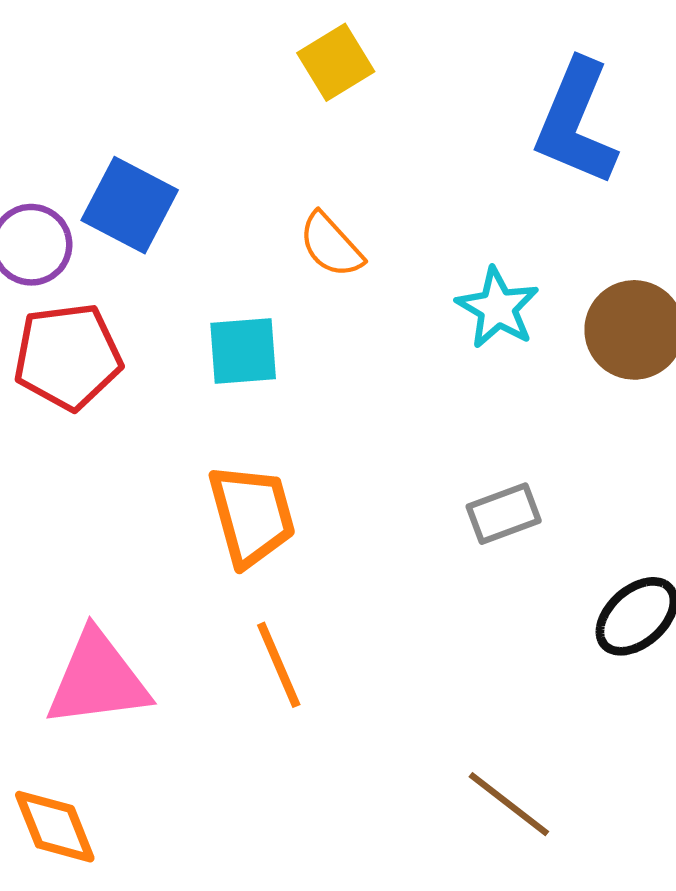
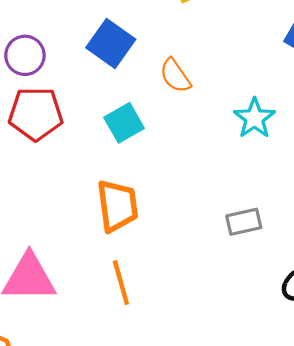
blue square: (130, 205) -> (111, 43), moved
cyan square: (243, 351) -> (124, 123), turned -33

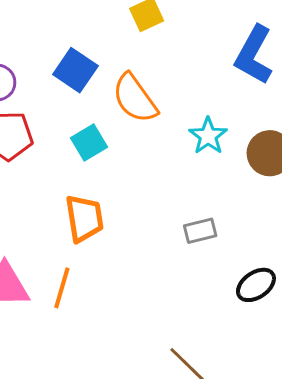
orange semicircle: (175, 76) -> (135, 98), size x1.6
orange line: (121, 283) -> (62, 288), moved, turned 33

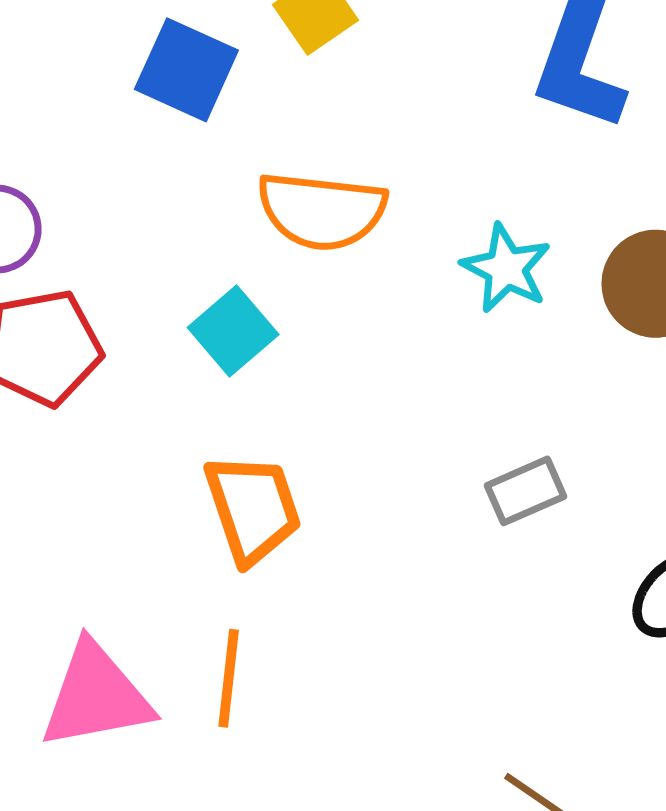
blue square: (75, 70) -> (186, 70), moved
orange semicircle: (135, 98) -> (322, 211), turned -38

